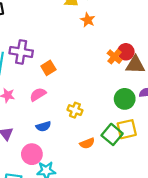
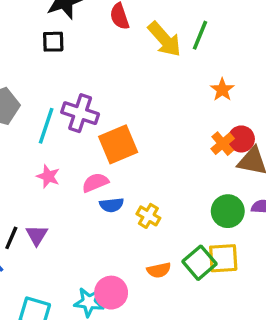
orange star: (88, 20) -> (222, 90), moved
orange square: (48, 68) -> (118, 144), size x1.6
blue semicircle: (43, 126) -> (112, 205), moved
pink circle: (32, 154) -> (111, 293), moved

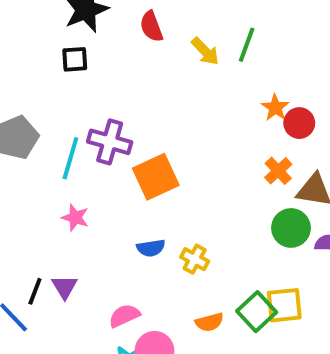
yellow arrow: (165, 39) -> (205, 51), size x0.7
red circle: (241, 139) -> (299, 123), moved
pink semicircle: (95, 183) -> (124, 316), moved
green circle: (228, 211) -> (291, 228), moved

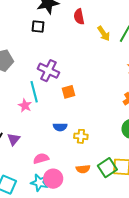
cyan line: (70, 158) -> (34, 92), moved, turned -40
orange square: (156, 177) -> (68, 92), size x0.6
yellow cross: (195, 259) -> (81, 136), turned -32

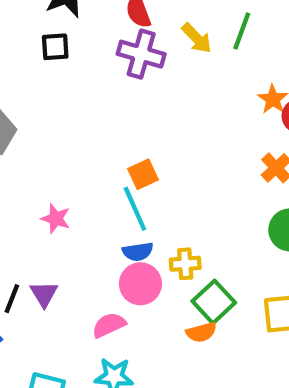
purple cross: (48, 71) -> (141, 54), moved
cyan line: (34, 92) -> (135, 209), moved
green square: (107, 168) -> (214, 302), moved
pink circle: (53, 179) -> (140, 284), moved

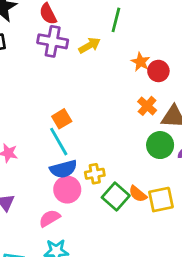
yellow arrow: (197, 38) -> (90, 45), moved, turned -70
blue semicircle: (138, 252) -> (63, 169), size x1.4
orange semicircle: (201, 332) -> (138, 194), moved, turned 60

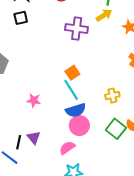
purple cross: (53, 41) -> (77, 28), moved
yellow arrow: (90, 45) -> (104, 15), moved
yellow cross: (95, 174) -> (112, 96), moved

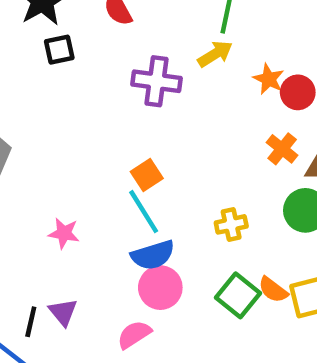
black square: (21, 18) -> (59, 50), moved

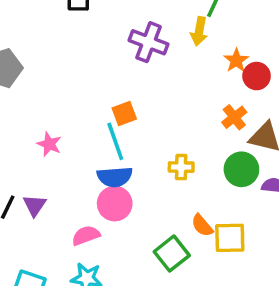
yellow arrow: (215, 54) -> (199, 31), turned 120
green square: (238, 295) -> (172, 254), moved

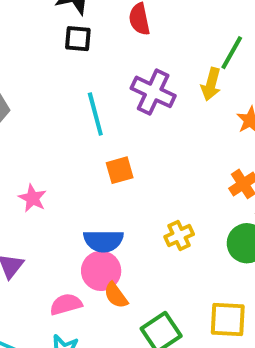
cyan line: (115, 141) -> (95, 114), moved
yellow cross: (181, 167) -> (179, 236), turned -30
orange semicircle: (202, 225) -> (116, 295), moved

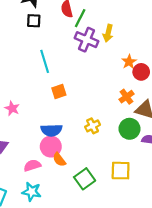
green line: (232, 53) -> (80, 18), moved
yellow arrow: (211, 84) -> (108, 33), moved
purple cross: (153, 92) -> (87, 40), moved

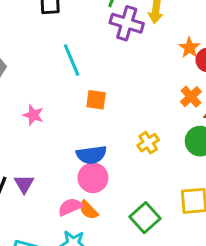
orange square: (59, 92) -> (96, 100), turned 32
pink star: (12, 108) -> (33, 115), moved
orange semicircle: (59, 160) -> (88, 210), moved

